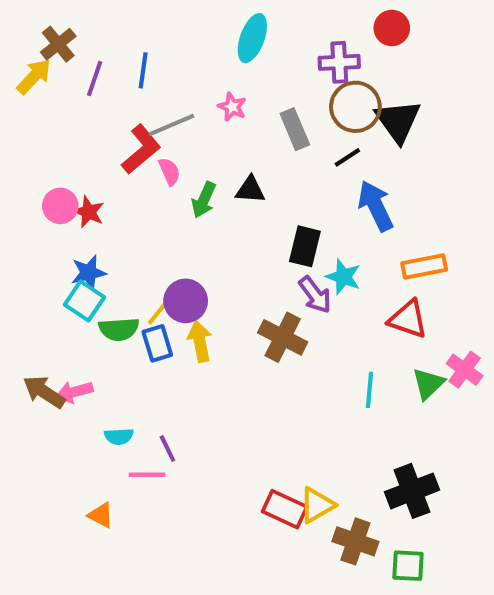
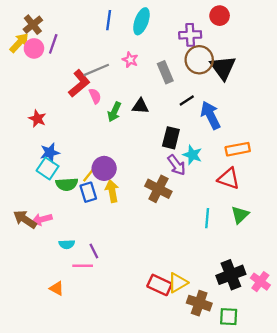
blue line: (143, 70) -> (109, 20), moved
black line: (347, 157) -> (187, 100), moved
pink circle: (60, 206) -> (34, 48), moved
red star: (89, 212) -> (37, 119), moved
pink cross: (465, 370) -> (260, 282), moved

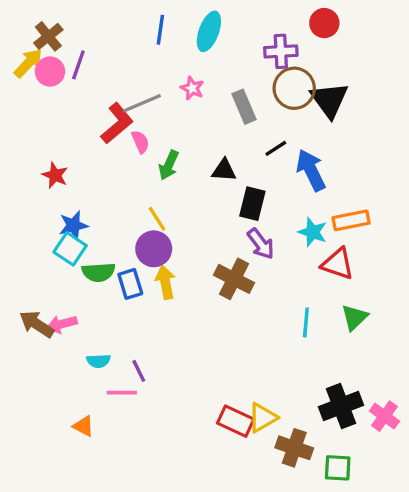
black triangle: (140, 106) -> (224, 170), moved
cyan star: (192, 155) -> (313, 232), moved
yellow line: (89, 174) -> (157, 219), moved, turned -72

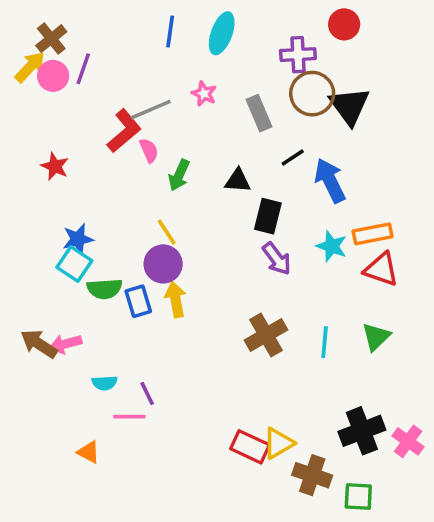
red star: (55, 175) -> (55, 166), moved
red triangle: (338, 264) -> (381, 269), moved
brown cross: (234, 279) -> (266, 335), moved, turned 33

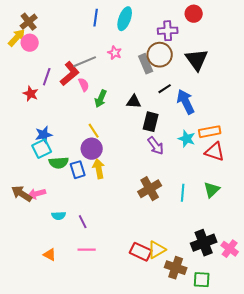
purple line: (83, 69) -> (47, 77), moved
brown circle: (312, 94) -> (160, 55), moved
cyan square: (74, 264) -> (42, 149), turned 30
pink line: (129, 417) -> (87, 250), moved

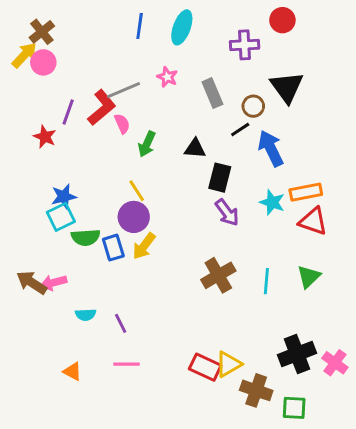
brown circle: (160, 55) -> (253, 106), moved, size x0.6
yellow arrow: (99, 169) -> (144, 246), turned -132

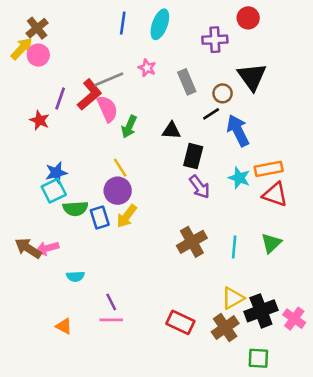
pink semicircle: (122, 124) -> (107, 109), size x1.5
purple line: (121, 323) -> (111, 302), moved
yellow triangle: (228, 364) -> (233, 298), moved
brown cross: (256, 390) -> (225, 328), moved, turned 36

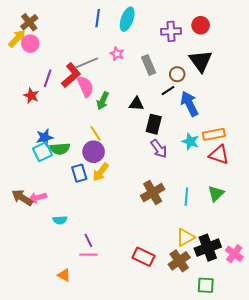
red circle: (248, 18) -> (201, 25), moved
green semicircle: (75, 209) -> (60, 149), moved
orange triangle: (64, 326) -> (64, 275), moved

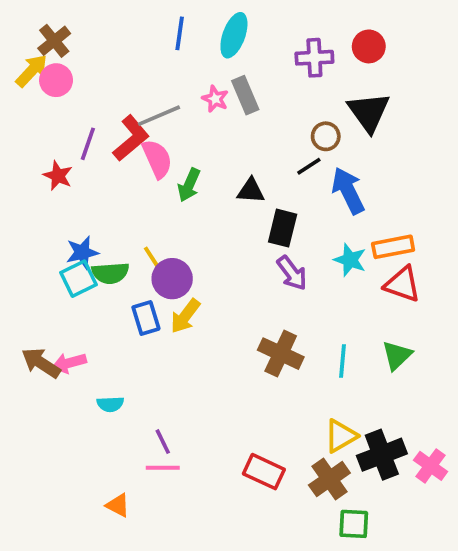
gray rectangle: (149, 65) -> (245, 95), moved
yellow line: (96, 133) -> (153, 260), moved
brown cross: (153, 193) -> (281, 354), turned -35
green square: (206, 285) -> (354, 524), moved

